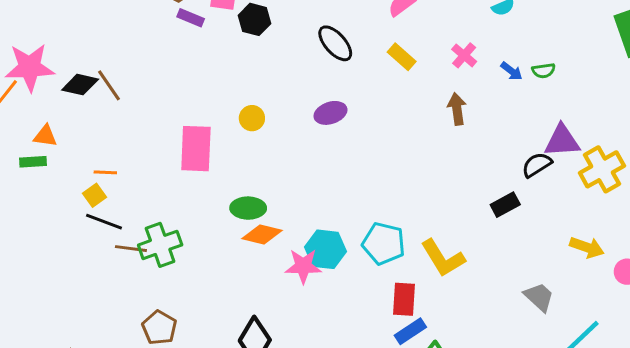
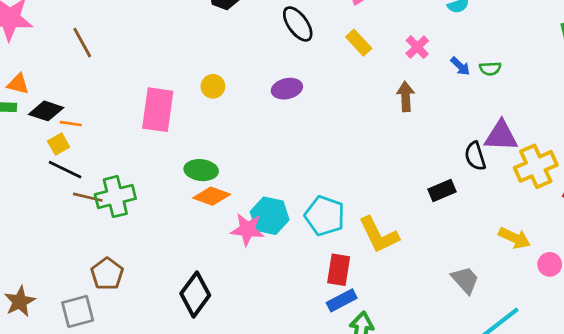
black diamond: (80, 85) -> (46, 111), moved
black semicircle: (537, 165) -> (475, 156), turned -80

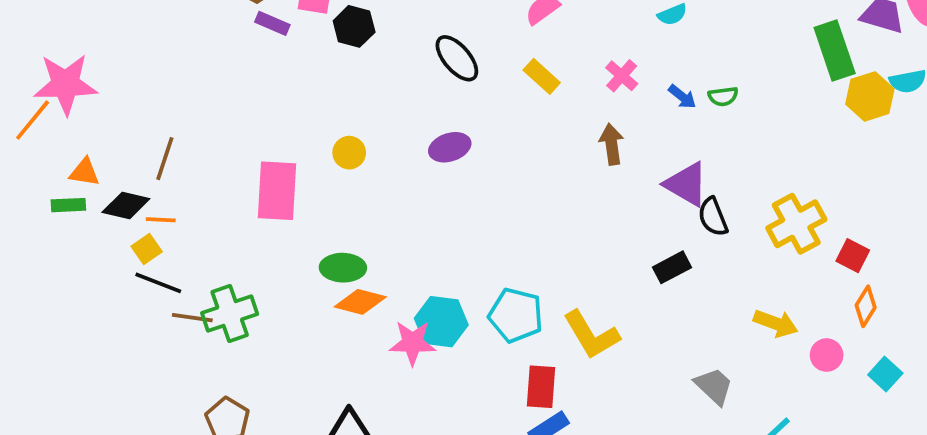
brown line: (82, 43) -> (165, 159), moved, turned 52
purple triangle: (501, 136) -> (686, 184), moved, turned 33

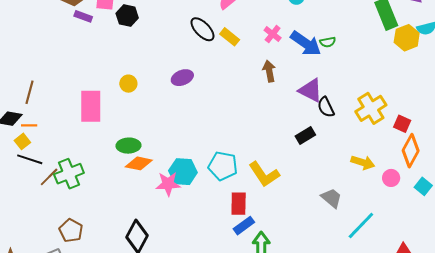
black ellipse: (457, 58) -> (202, 29), moved
blue arrow: (682, 97) -> (306, 43), size x2.0
orange diamond: (866, 306) -> (411, 151), size x1.5
brown line: (192, 318) -> (49, 177), turned -50

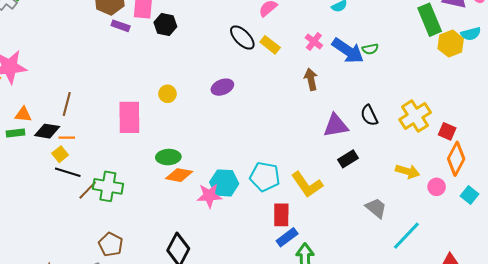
purple triangle: (311, 90) -> (336, 126), moved, turned -36
black rectangle: (305, 135) -> (348, 159), moved
green cross: (69, 174) -> (108, 186), turned 32

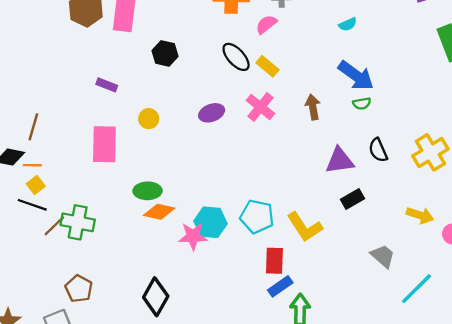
black hexagon: (165, 24) -> (165, 53), moved
purple rectangle: (121, 26) -> (107, 85), moved
pink cross: (314, 41) -> (260, 107), moved, size x1.4
green semicircle: (370, 49) -> (362, 104), moved
yellow square: (60, 154) -> (36, 185), moved

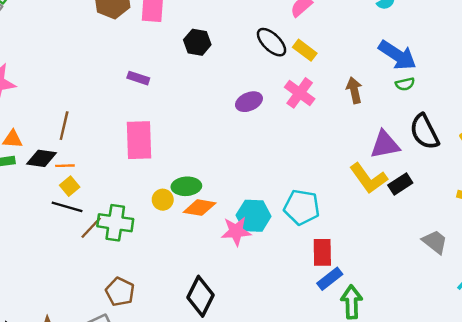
yellow circle: (149, 119) -> (163, 200), moved
black semicircle: (378, 150) -> (424, 132), size x1.4
yellow L-shape: (305, 227) -> (368, 178), moved

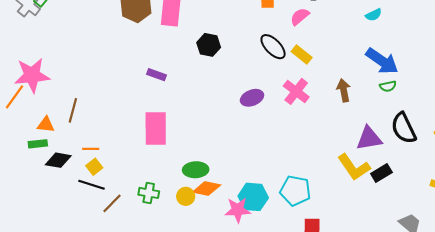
brown line: (64, 126) -> (73, 110), moved
black diamond: (41, 158) -> (58, 160), moved
yellow circle: (163, 200) -> (186, 196), moved
green cross: (115, 223) -> (149, 193), moved, size x0.7

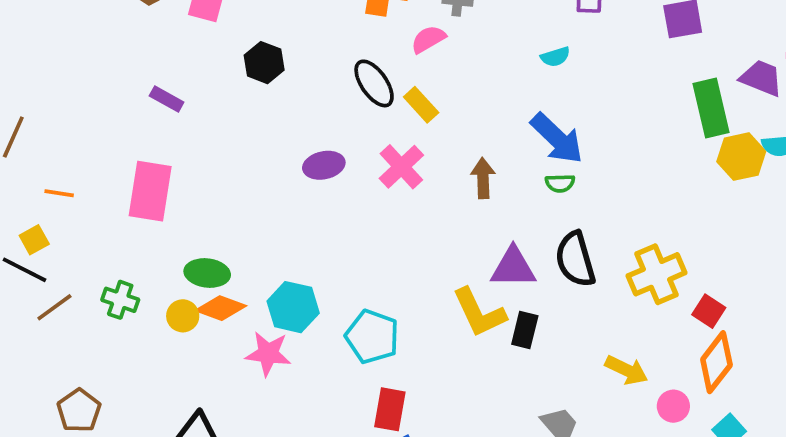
orange line: (91, 149) -> (59, 193), moved
black rectangle: (381, 173) -> (525, 330), turned -54
cyan hexagon: (253, 197) -> (293, 307), moved

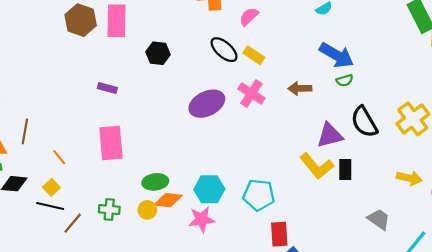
purple ellipse: (324, 165) -> (207, 104), size x1.5
brown arrow: (483, 178) -> (300, 88), turned -75
orange line: (59, 193) -> (59, 157), turned 56

